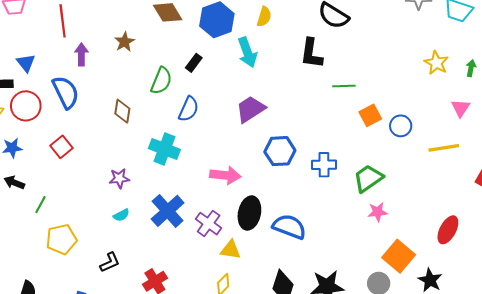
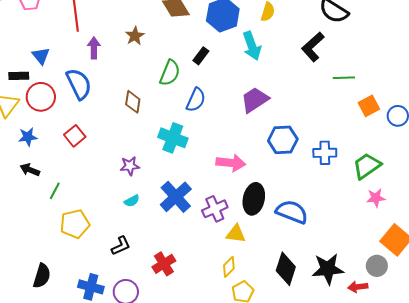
black L-shape: (311, 53) -> (313, 47), turned 40
purple cross: (209, 224) -> (215, 209), turned 30

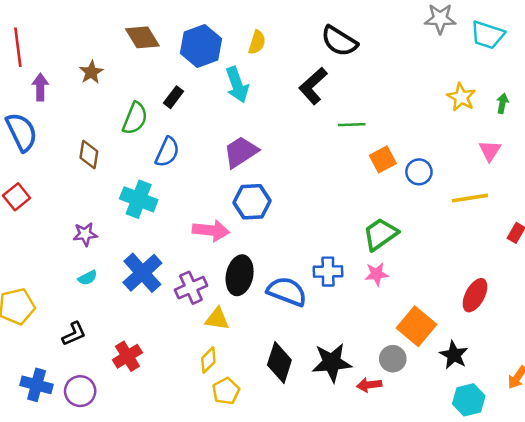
blue hexagon: (283, 140) -> (252, 202), moved
blue cross: (325, 153) -> (328, 272), moved
pink star: (376, 198) -> (377, 274), moved

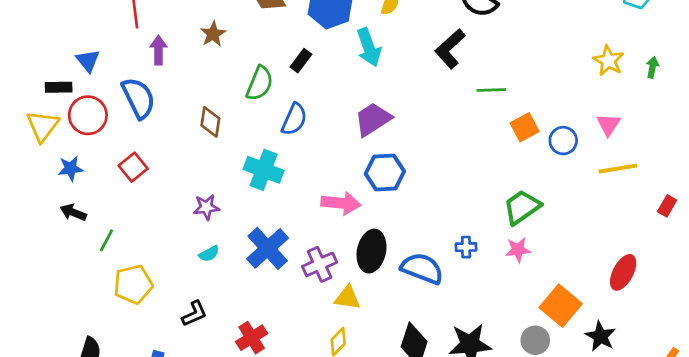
pink triangle: (490, 151) -> (608, 125), moved
blue cross: (328, 272) -> (466, 247), size x0.7

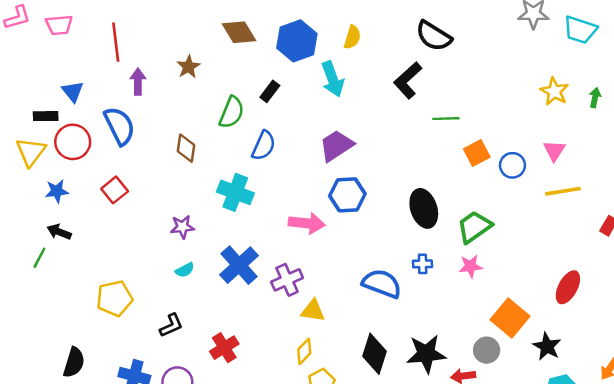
green line: (107, 240) -> (39, 258), moved
black ellipse: (371, 251) -> (424, 208), moved, turned -30

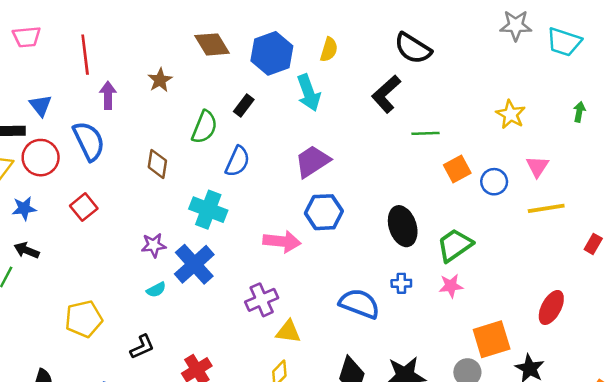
yellow star: (554, 91) -> (511, 114), moved
blue cross: (239, 265) -> (194, 264), moved
orange square: (510, 318) -> (492, 339), turned 33

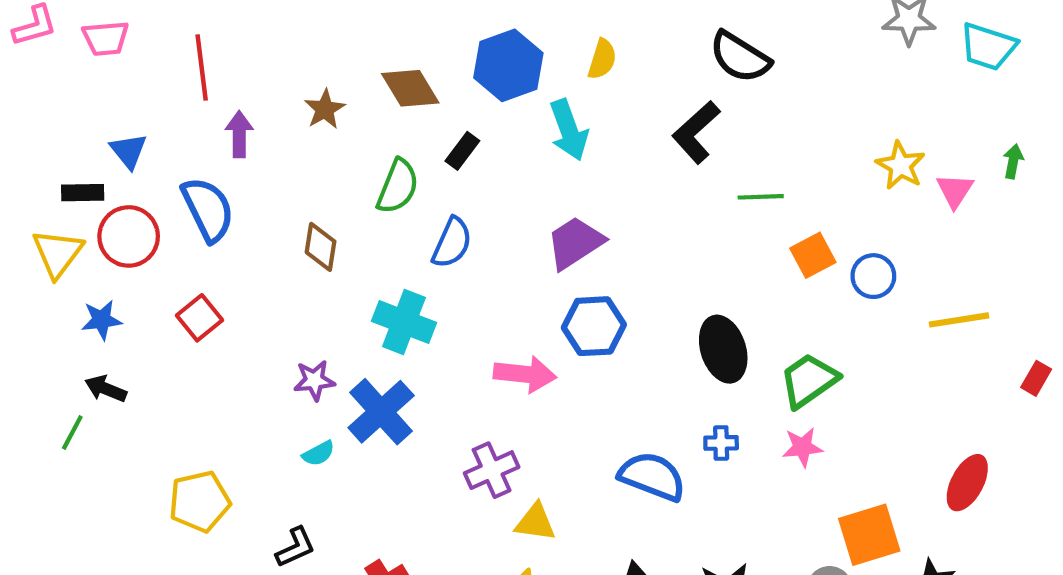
brown diamond: (212, 44) -> (410, 88), moved
pink triangle: (537, 166) -> (955, 191), moved

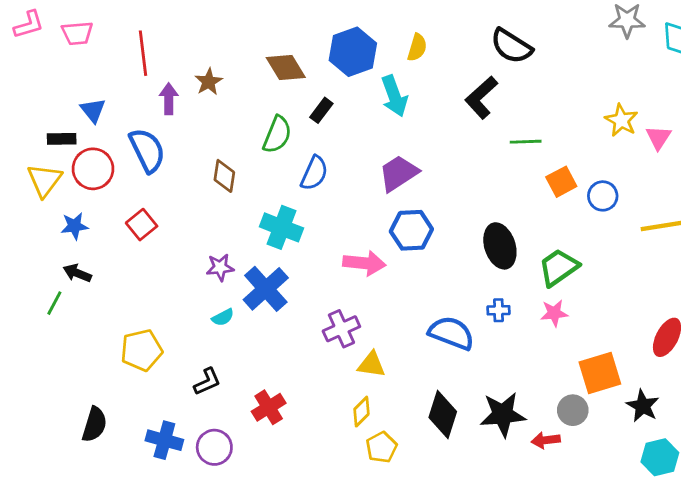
brown star: (325, 109) -> (209, 82), moved

